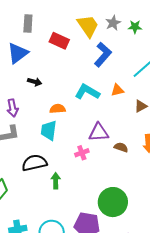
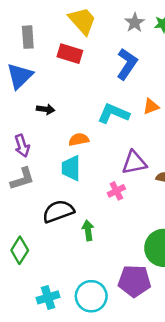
yellow trapezoid: (88, 26) -> (82, 21), moved

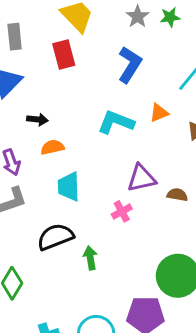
red rectangle: (70, 54) -> (64, 54), turned 60
orange semicircle: (79, 139) -> (52, 147), moved

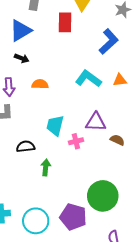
black arrow: (37, 119) -> (22, 58), moved
cyan trapezoid: (69, 187) -> (55, 125), moved
black semicircle: (55, 237) -> (26, 146), size x0.7

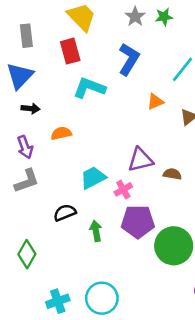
cyan L-shape: (88, 79) -> (89, 88), moved
cyan trapezoid: (55, 125) -> (93, 178), turned 65
purple pentagon: (73, 217) -> (138, 222), moved

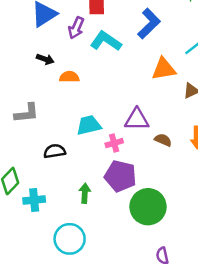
orange triangle: (155, 102) -> (164, 69), size x1.5
black arrow: (30, 108) -> (45, 59), moved
purple arrow: (25, 147) -> (76, 28), moved, turned 30
green arrow: (96, 231) -> (85, 193), moved
cyan cross: (58, 301) -> (34, 200), moved

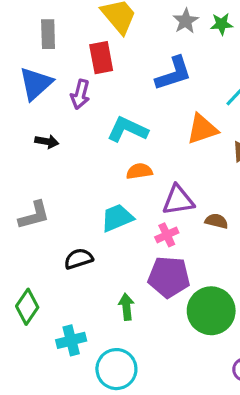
blue L-shape: (149, 24) -> (174, 74), turned 36
cyan L-shape: (106, 41) -> (127, 129), moved
orange semicircle: (69, 77) -> (139, 171), moved
pink cross: (114, 143) -> (167, 235), moved
cyan cross: (34, 200) -> (71, 340), moved

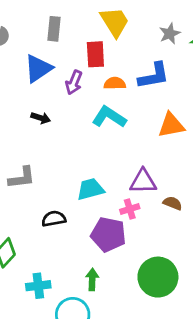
orange semicircle: (139, 171) -> (115, 83), moved
purple pentagon: (169, 277) -> (108, 234), moved
green arrow: (126, 307) -> (92, 279), moved

